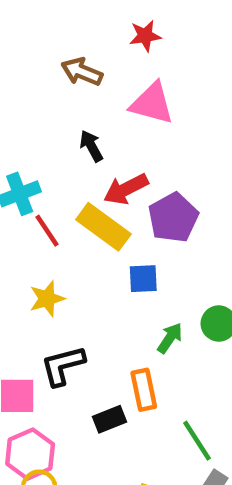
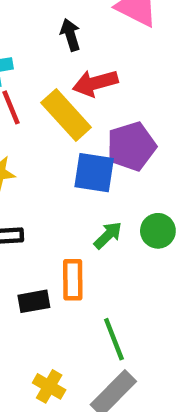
purple pentagon: (173, 218) -> (131, 146), moved
blue square: (143, 279) -> (94, 173), size x1.4

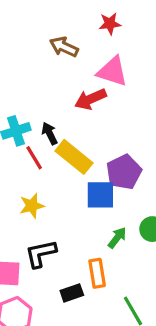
black arrow: (70, 35) -> (50, 133), moved
red arrow: (95, 83) -> (91, 99), moved

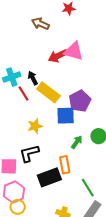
pink triangle: (112, 72) -> (74, 51), moved
yellow star: (32, 206) -> (35, 126), moved
black rectangle: (72, 293) -> (49, 177), size x1.6

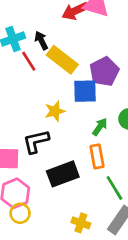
yellow star: (35, 126) -> (55, 111), moved
orange rectangle: (65, 165) -> (97, 156), moved

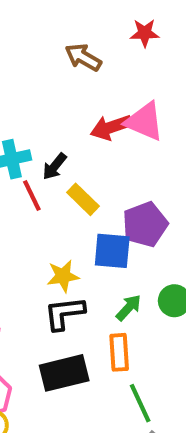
black arrow: (41, 41) -> (55, 166), turned -120
yellow rectangle: (62, 60) -> (83, 199), size x0.7
black L-shape: (36, 141) -> (64, 313), moved

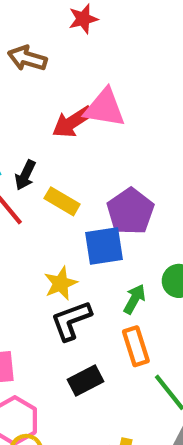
black rectangle: (64, 373) -> (86, 381), size x0.7

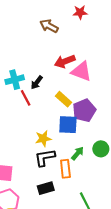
pink triangle: (105, 108) -> (81, 71), moved
yellow rectangle: (62, 201) -> (64, 99), moved
orange rectangle: (136, 346) -> (65, 169), moved

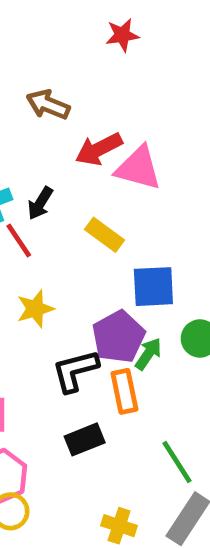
brown arrow: (49, 26) -> (48, 105), moved
purple pentagon: (84, 110) -> (118, 337), moved
blue square: (68, 125) -> (153, 287), moved
yellow star: (43, 139) -> (35, 309), moved

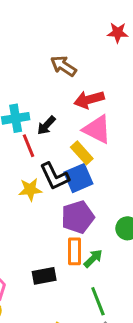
pink triangle: (138, 168) -> (97, 129), moved
blue square: (153, 287) -> (78, 178), moved, turned -32
green arrow: (148, 354) -> (93, 258), moved
black L-shape: (75, 371) -> (55, 176), moved, turned -112

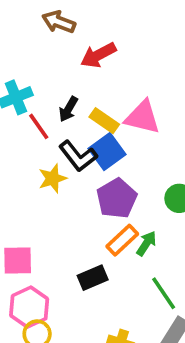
black arrow: (46, 125) -> (68, 109), moved
pink triangle: (97, 129) -> (142, 117), moved
orange rectangle: (75, 251) -> (122, 240), turned 60

